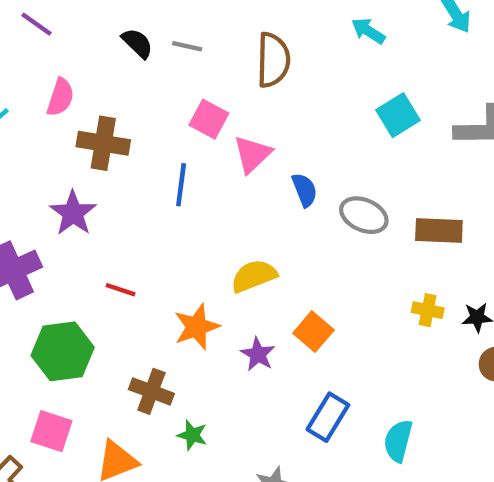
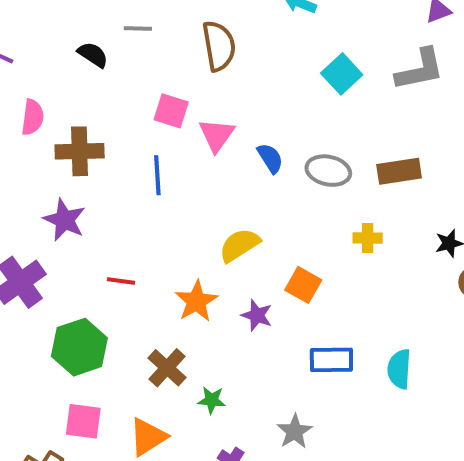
gray line: (187, 46) -> (138, 28), moved
yellow cross: (428, 310) -> (368, 238), moved
brown cross: (151, 391) -> (167, 368), turned 33
blue rectangle: (328, 417) -> (331, 360), turned 69

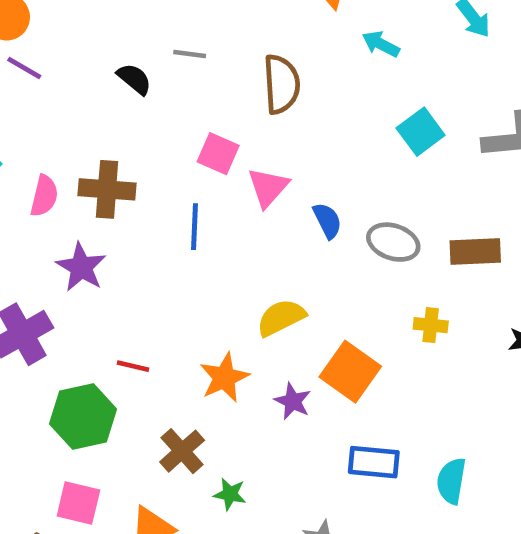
pink semicircle: (33, 117) -> (44, 196), moved
red line: (121, 281) -> (133, 366), moved
orange square: (303, 285) -> (350, 372), size x1.4

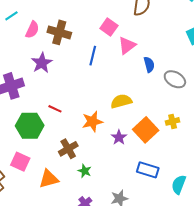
yellow cross: (431, 325) -> (173, 121), moved, turned -32

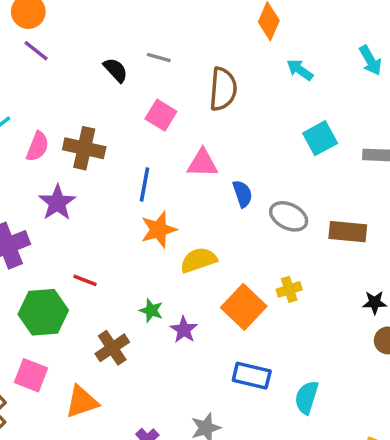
pink square: (109, 27) -> (161, 115), moved
pink triangle: (127, 45) -> (202, 163), turned 42
orange star: (92, 122) -> (159, 230), moved
purple star: (119, 137) -> (184, 330), moved
green star: (85, 171) -> (151, 310), moved

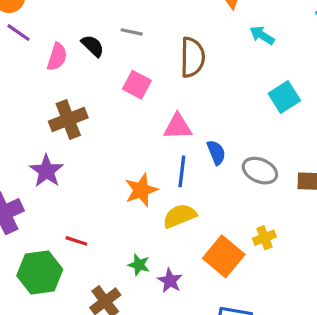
pink semicircle: (37, 146) -> (57, 57), moved
brown cross: (84, 148) -> (68, 119), turned -30
blue line: (144, 185) -> (182, 171), moved

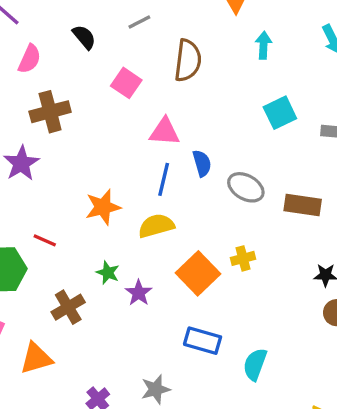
gray line: (132, 32) -> (139, 22), moved, turned -45
cyan arrow: (262, 35) -> (264, 45), turned 55
pink semicircle: (57, 57) -> (30, 59), moved
orange star: (141, 190) -> (103, 207), moved

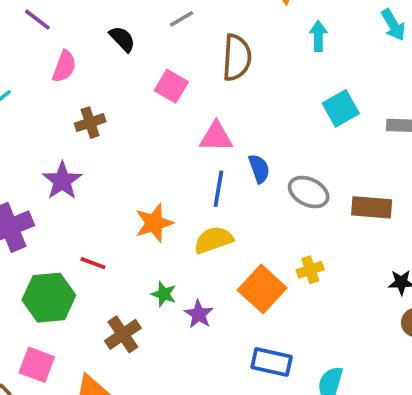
brown cross: (50, 112) -> (90, 123), size x0.7

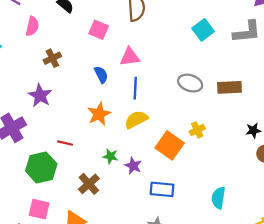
blue semicircle: (259, 169) -> (101, 75), moved
blue rectangle: (272, 362) -> (162, 189), moved

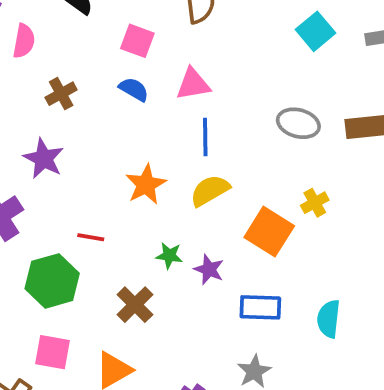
blue semicircle: (101, 75) -> (134, 89), moved, turned -30
cyan semicircle: (218, 198) -> (329, 319), moved

